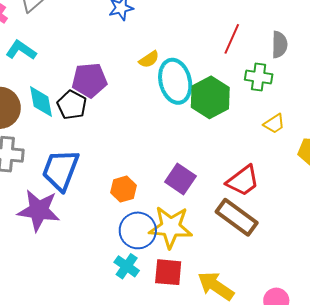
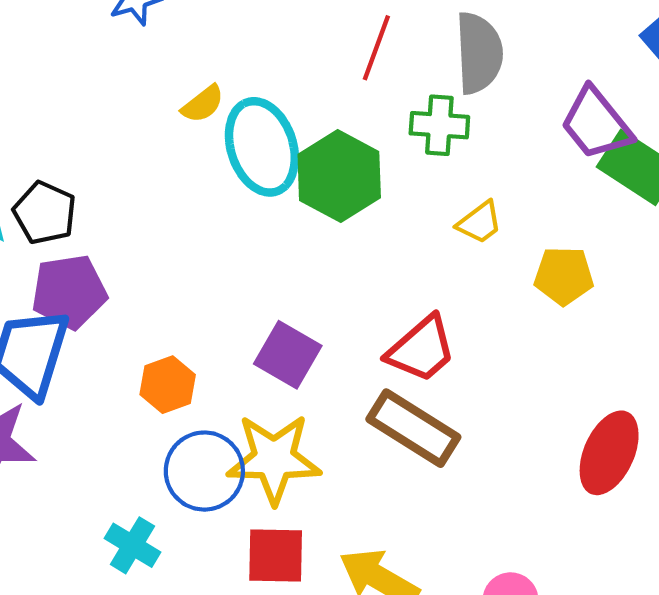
gray semicircle: (279, 45) -> (479, 53), size x1.4
purple pentagon: (89, 80) -> (69, 292), moved
cyan cross: (127, 266) -> (132, 545), moved

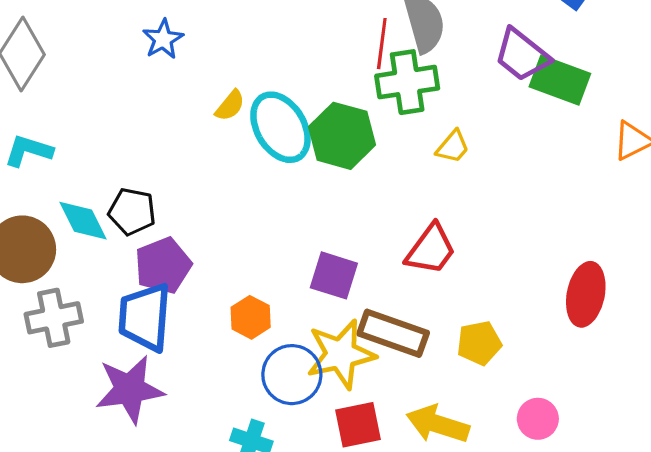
red line: (376, 48) -> (382, 44), moved
green cross: (439, 125) -> (407, 82), size x1.4
yellow pentagon: (564, 276) -> (479, 343), moved
brown rectangle: (413, 428) -> (393, 333), moved

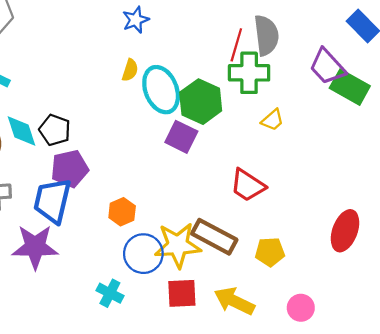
blue star: (163, 39) -> (136, 20), moved
yellow semicircle: (230, 106) -> (130, 70), turned -30
red trapezoid: (431, 249) -> (248, 185), turned 78
purple square: (334, 275) -> (181, 137), moved

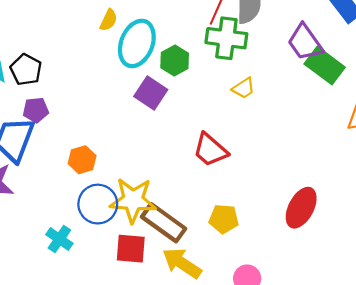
cyan ellipse: (161, 90) -> (137, 43), turned 36
green hexagon: (201, 102) -> (175, 60), size x0.7
purple pentagon: (70, 169) -> (36, 110), size x0.7
brown rectangle: (214, 237) -> (164, 223), moved

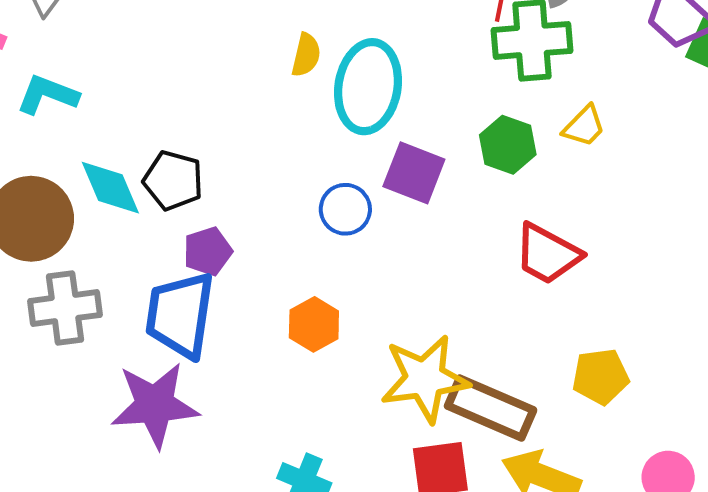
green hexagon: (175, 60) -> (508, 145), moved
blue circle: (98, 204) -> (345, 209), moved, size x0.7

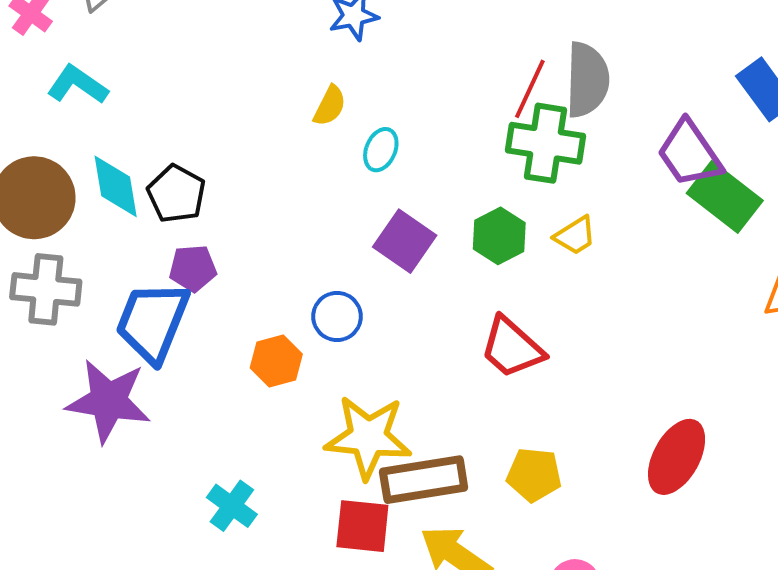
cyan ellipse: (368, 87) -> (381, 150), size x0.5
blue circle: (345, 209) -> (337, 317), moved
brown rectangle: (491, 408) -> (424, 480), turned -46

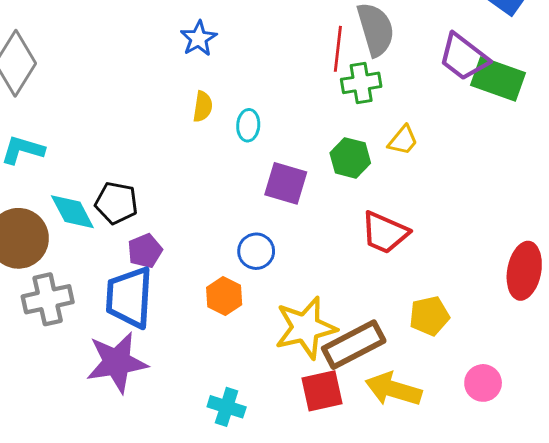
green cross: (545, 143) -> (361, 83), size x0.7

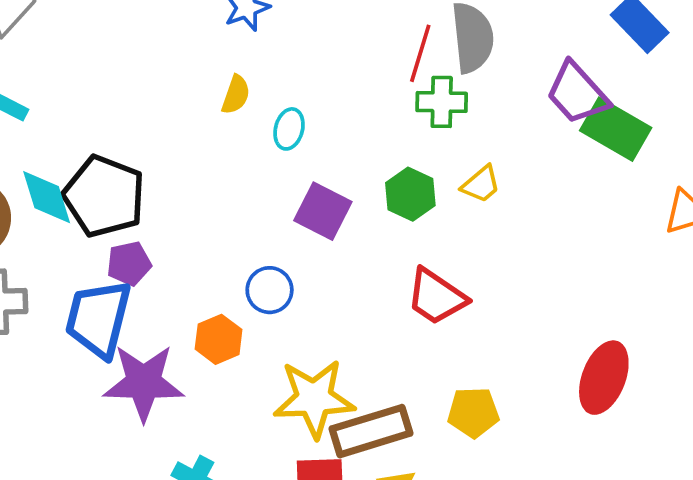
black pentagon: (116, 203) -> (104, 196), size x1.5
purple star: (117, 362) -> (144, 383), moved

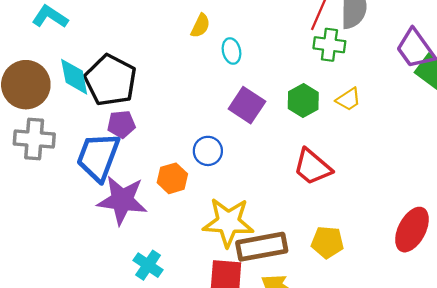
cyan ellipse: (289, 129) -> (232, 51), turned -35

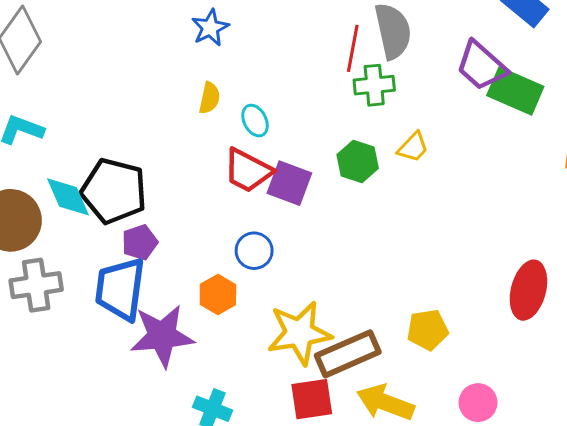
red trapezoid: (312, 167) -> (248, 171), moved

